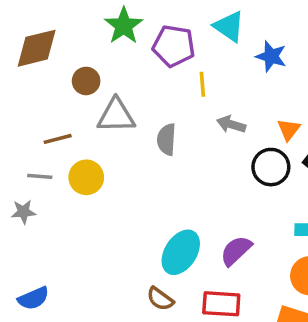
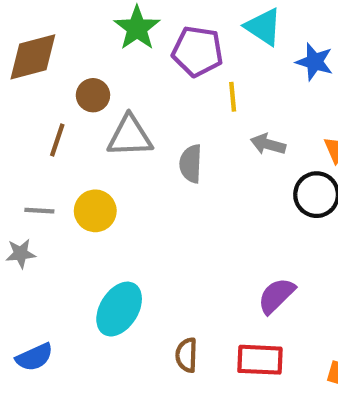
brown line: (58, 139) -> (57, 140), moved, turned -56
cyan ellipse: (181, 252) -> (119, 309), moved
brown semicircle: (160, 299) -> (187, 355), turned 56

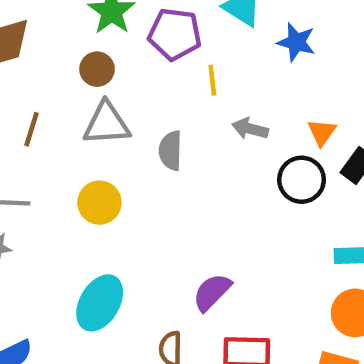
brown circle: (93, 95) -> (97, 69), moved
yellow circle: (95, 211) -> (99, 203), moved
purple semicircle: (276, 296) -> (212, 292), moved

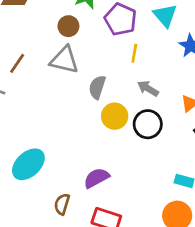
brown line: (32, 129) -> (17, 63), moved
black circle: (302, 180) -> (148, 124), moved
yellow circle: (99, 203) -> (115, 116), moved

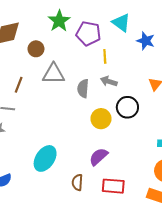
brown circle: (68, 26) -> (36, 49), moved
gray arrow: (148, 88) -> (109, 81), moved
yellow circle: (115, 116) -> (101, 119), moved

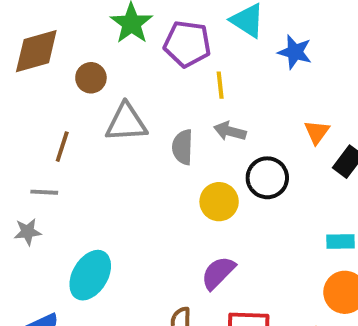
cyan ellipse: (45, 158) -> (90, 275), moved

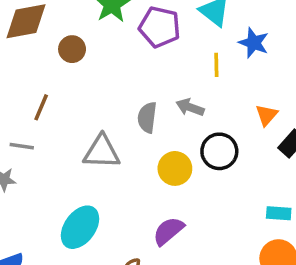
yellow line: (220, 85) -> (216, 65), moved
gray triangle: (126, 123) -> (102, 152), moved
cyan ellipse: (90, 275) -> (80, 227), moved

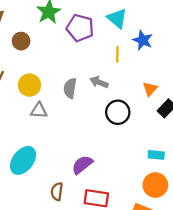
gray triangle: (102, 152) -> (39, 110), size x0.7
yellow circle: (175, 168) -> (29, 85), moved

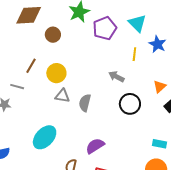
purple pentagon: (80, 28) -> (105, 28), turned 30
gray semicircle: (70, 88) -> (85, 103), moved

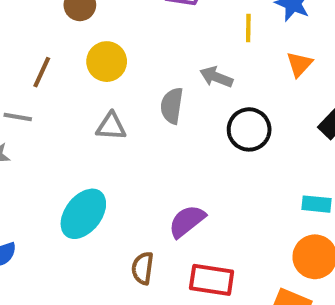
yellow circle: (56, 73) -> (107, 62), moved
orange triangle: (160, 87) -> (299, 64), moved
gray semicircle: (85, 103) -> (172, 106), moved

